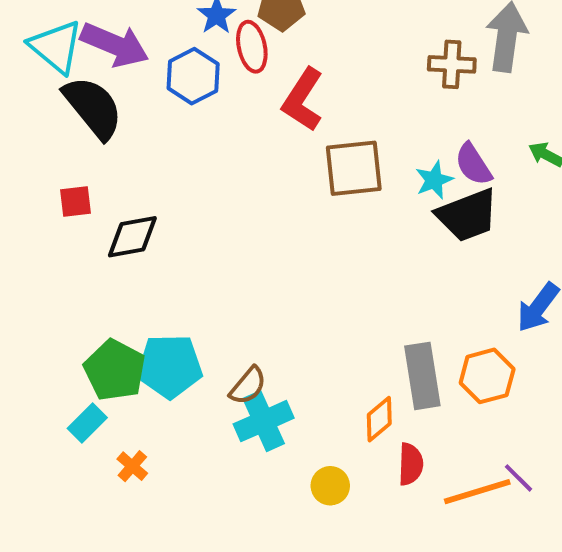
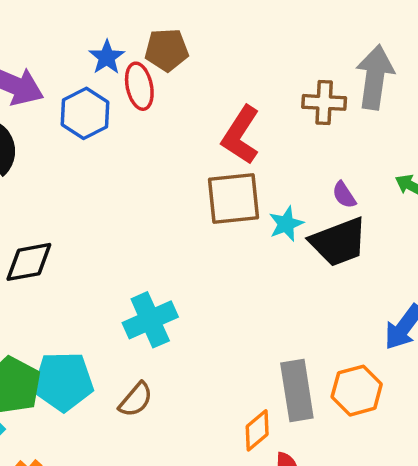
red L-shape: (303, 100) -> (241, 135), moved
purple semicircle: (473, 164) -> (344, 195), size x0.7
cyan star: (434, 180) -> (286, 224), moved
cyan cross: (264, 421) -> (150, 320), moved

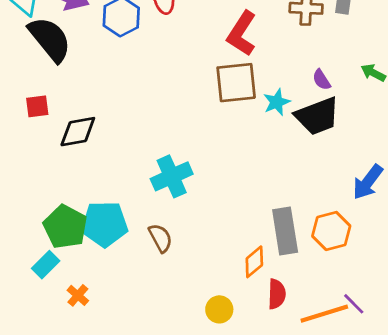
brown semicircle: (136, 400) -> (160, 238), turned -68

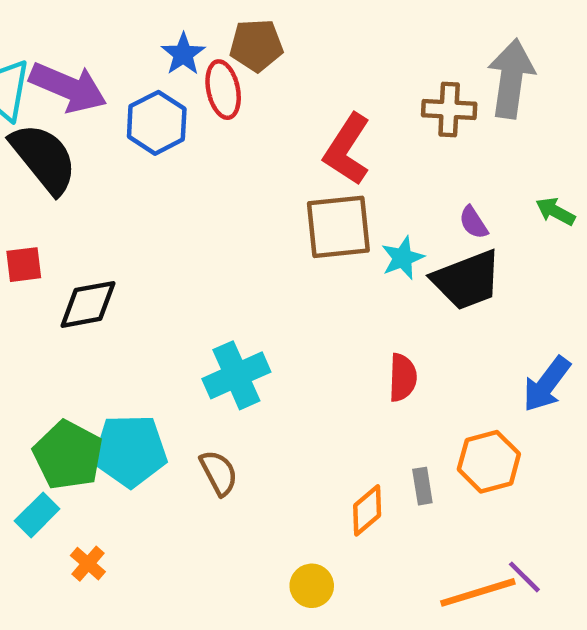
gray rectangle: (285, 231) -> (422, 486), moved, size x0.5
red semicircle: (277, 294) -> (403, 378), moved

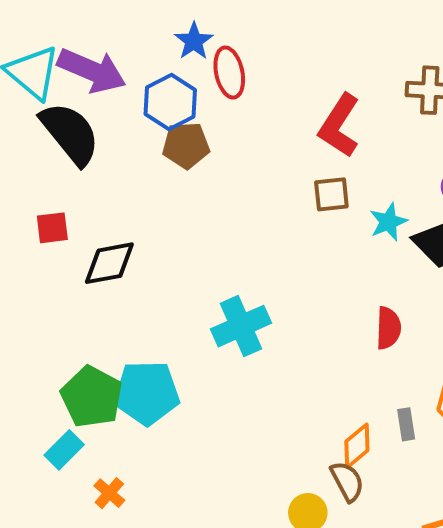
brown pentagon: (256, 45) -> (186, 145), moved
brown square: (338, 227) -> (331, 194), size x0.6
brown semicircle: (219, 473) -> (347, 481), moved

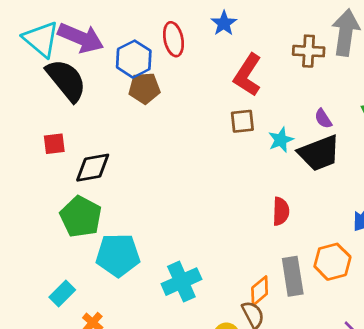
blue star: (194, 41) -> (224, 23), moved
cyan cross: (241, 326) -> (181, 282), moved
green pentagon: (92, 397) -> (81, 217), moved
gray rectangle: (406, 424) -> (293, 276), size x1.8

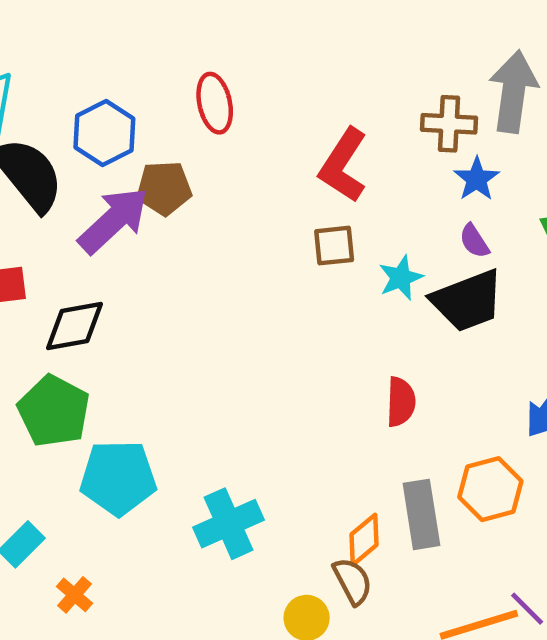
blue star: (224, 23) -> (477, 179), moved
purple arrow: (81, 38) -> (114, 220), moved, turned -66
blue hexagon: (134, 59) -> (104, 133), moved

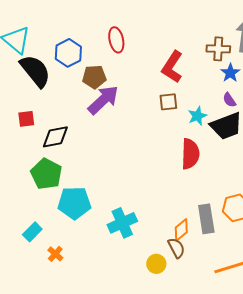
purple arrow: (114, 220) -> (103, 100), moved
red semicircle: (401, 402) -> (190, 154), moved, size x1.4

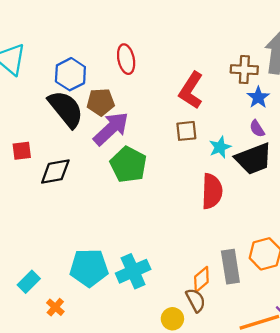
black semicircle: (35, 71) -> (66, 109), moved
green pentagon: (46, 174) -> (128, 165), moved
cyan pentagon: (74, 203) -> (89, 268), moved

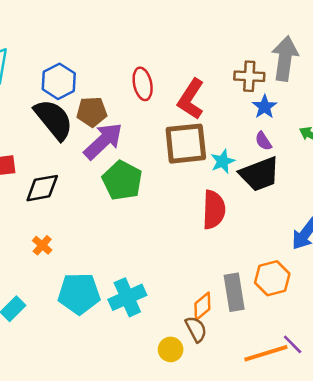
red ellipse: (126, 59) -> (143, 84), moved
brown square: (186, 131) -> (186, 144), size x1.8
orange cross: (55, 307) -> (42, 245), moved

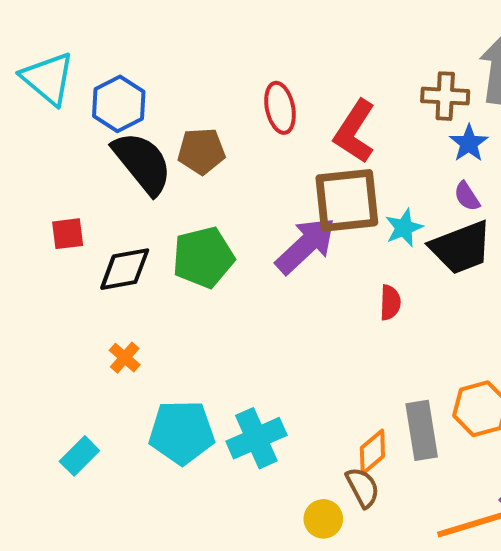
blue hexagon: (59, 81) -> (119, 104), moved
purple arrow: (103, 141) -> (306, 246), moved
green pentagon: (122, 180) -> (203, 257), moved, turned 30
red semicircle: (214, 210) -> (390, 303), size x0.6

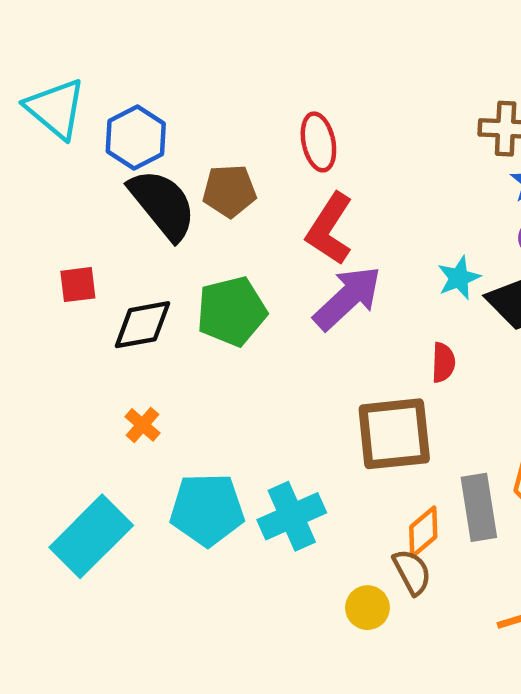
red L-shape: (355, 131) -> (330, 229), moved
brown square: (347, 200) -> (394, 434), moved
cyan rectangle: (79, 456) -> (91, 536), size x1.8

